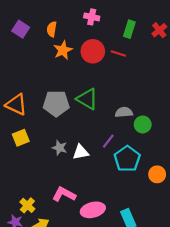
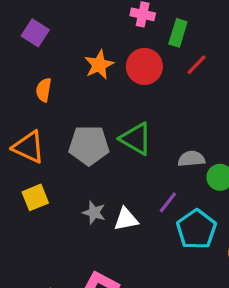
orange semicircle: (52, 29) -> (44, 90), moved
green rectangle: (129, 29) -> (178, 33), moved
red line: (118, 54) -> (196, 65), moved, turned -64

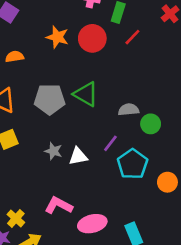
orange star: (99, 65) -> (57, 37), turned -30
orange semicircle: (44, 90) -> (15, 57), turned 72

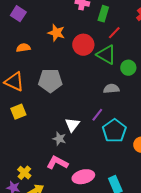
red circle: (92, 38) -> (83, 45), moved
green triangle: (86, 94) -> (106, 55), moved
green circle: (151, 124) -> (128, 68), moved
gray star: (53, 151) -> (59, 139), moved
white triangle: (78, 156) -> (72, 125), turned -42

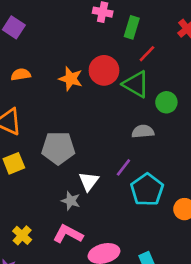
orange star: (56, 33) -> (71, 79), moved
gray pentagon: (50, 81) -> (58, 148), moved
yellow cross: (24, 173) -> (22, 235), moved

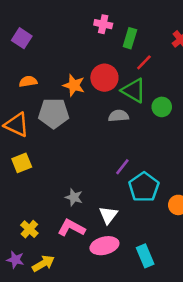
gray semicircle: (143, 131) -> (118, 116), moved
gray pentagon: (58, 148) -> (54, 113), moved
white triangle: (89, 181) -> (108, 215), moved

